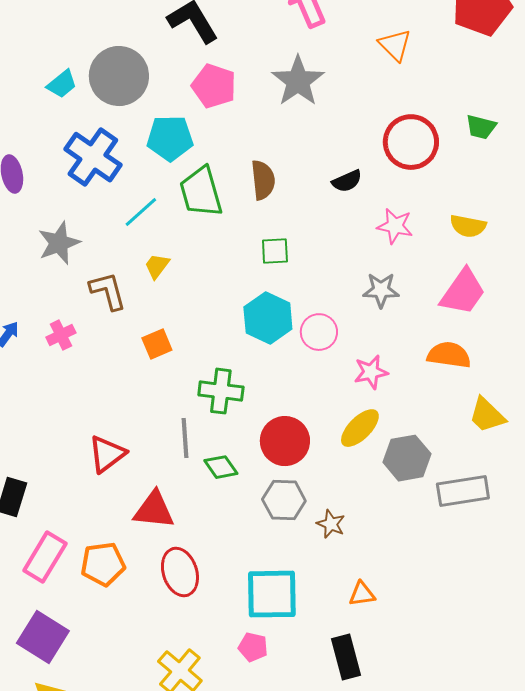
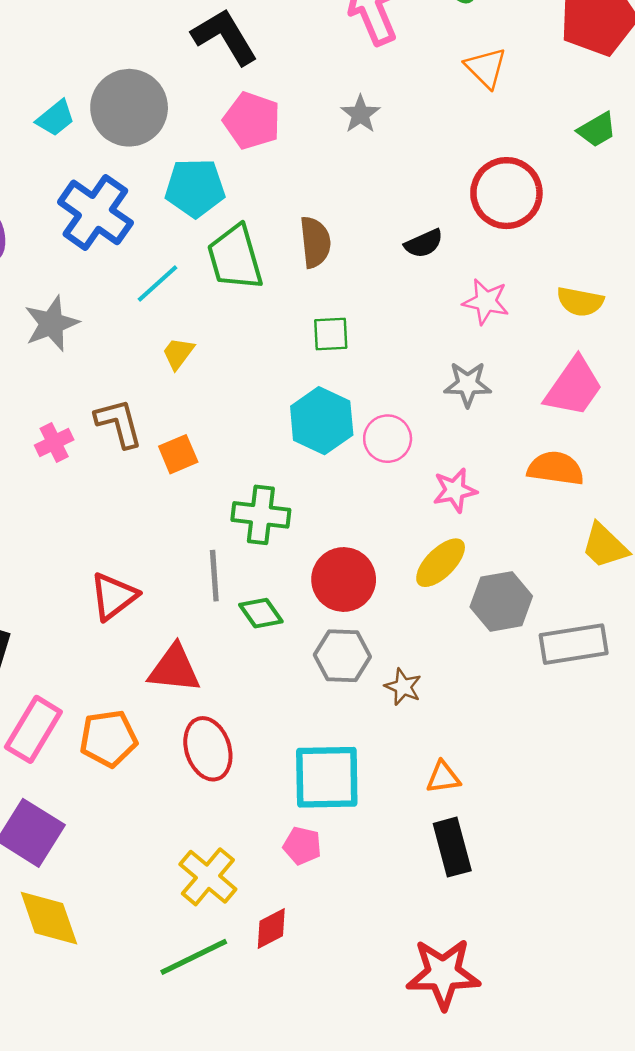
gray star: (298, 81) -> (360, 114), size x0.6
green trapezoid: (481, 127) -> (597, 130), moved, turned -44
brown L-shape: (108, 291) -> (119, 423), moved
black rectangle: (346, 657) -> (452, 847), moved

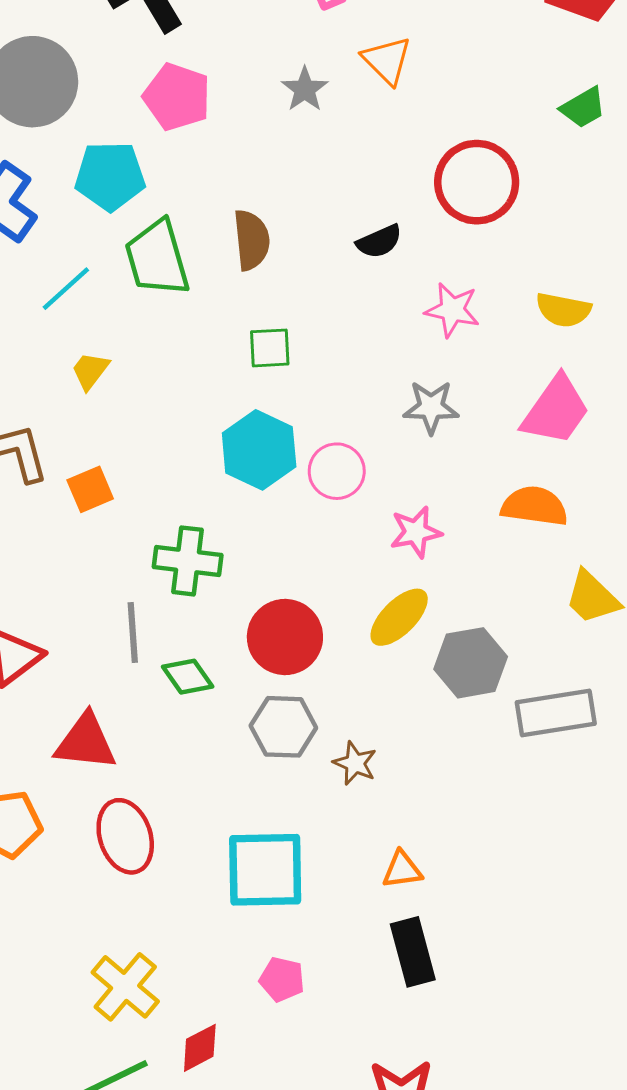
orange triangle: (486, 68) -> (387, 60), moved
pink pentagon: (302, 846) -> (282, 979), moved

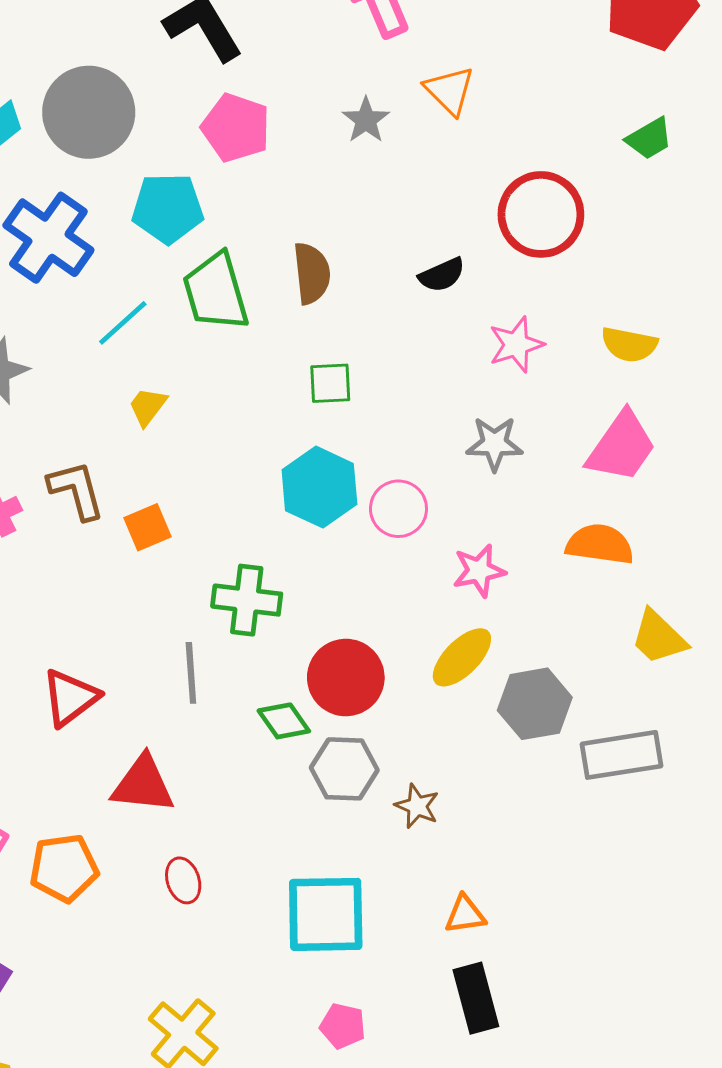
pink star: (452, 310) -> (516, 345), turned -30
green diamond: (188, 677) -> (284, 721), moved
red ellipse: (125, 836) -> (183, 880), size x0.6

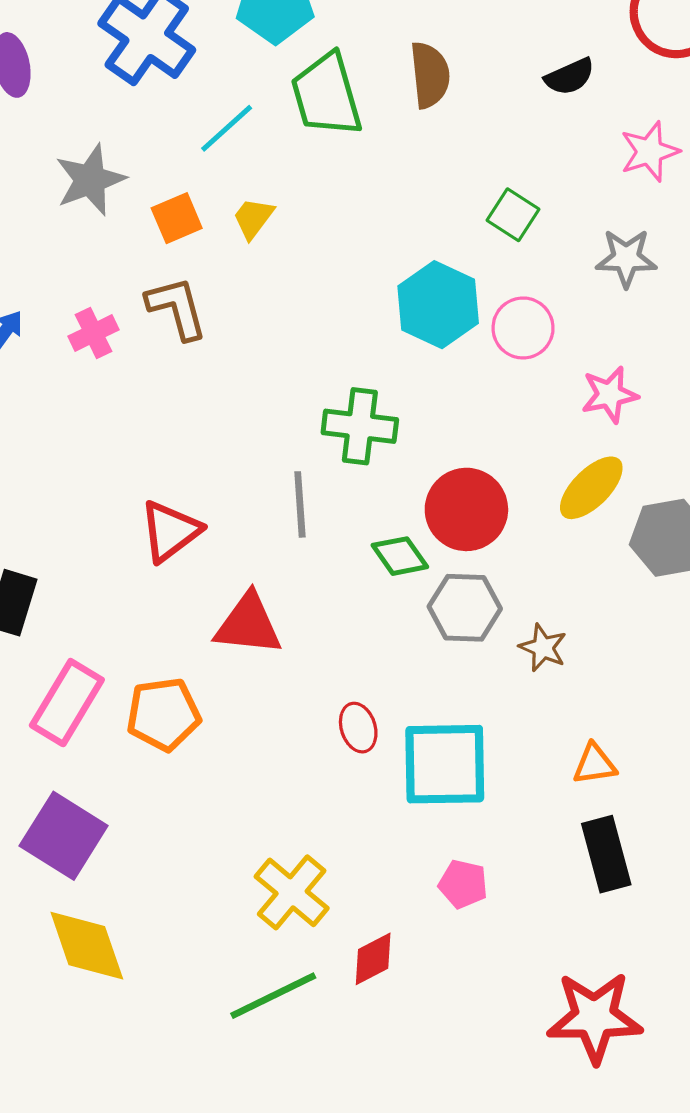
green square: (330, 383) -> (513, 215), moved, turned 36
orange square: (148, 527) -> (177, 218), moved
red ellipse: (183, 880) -> (358, 728), moved

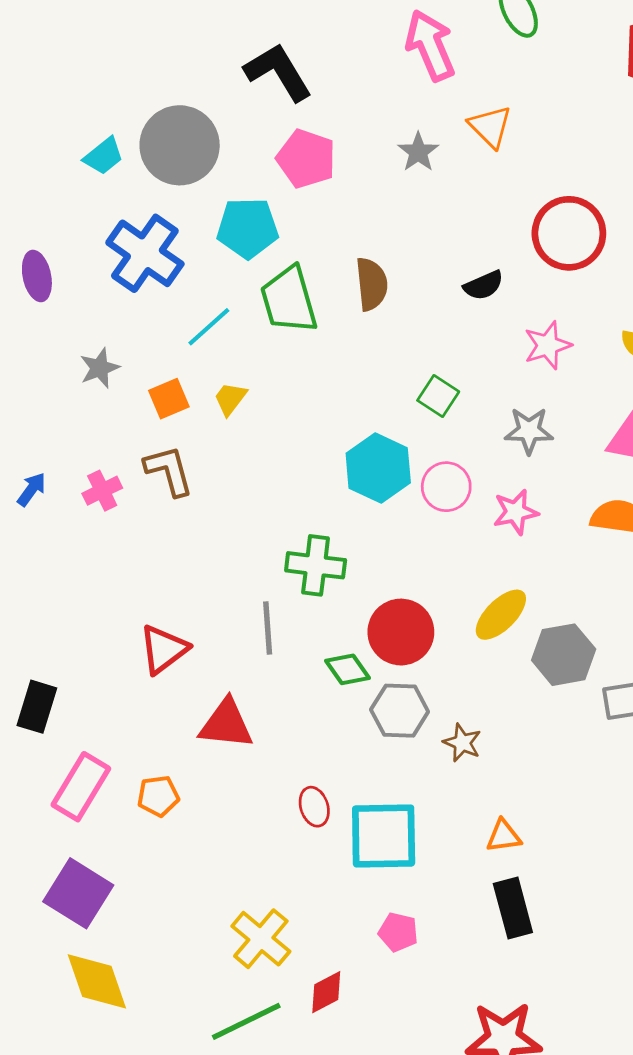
gray star: (90, 180) -> (100, 368), size x0.7
pink star: (610, 395) -> (516, 512), moved
orange pentagon: (163, 714) -> (158, 796), size x0.7

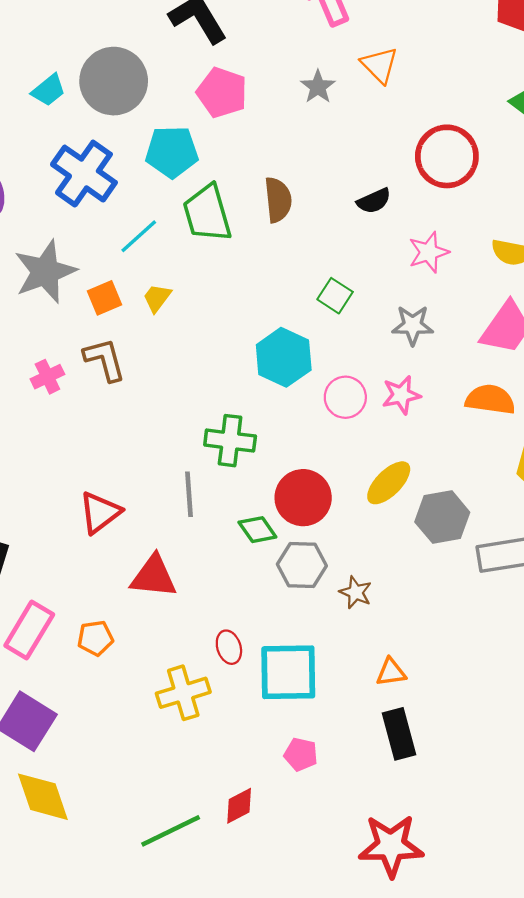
gray star: (100, 368) -> (45, 272), size x1.8
pink circle: (446, 487) -> (345, 397), moved
yellow cross: (261, 939) -> (183, 693), moved, turned 33

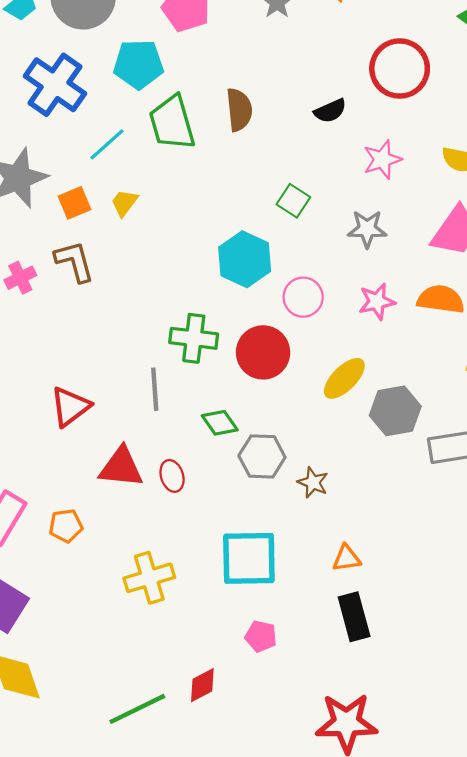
pink star: (401, 395) -> (377, 301), moved
red circle: (303, 498) -> (263, 352), moved
red ellipse: (229, 647) -> (172, 476), moved

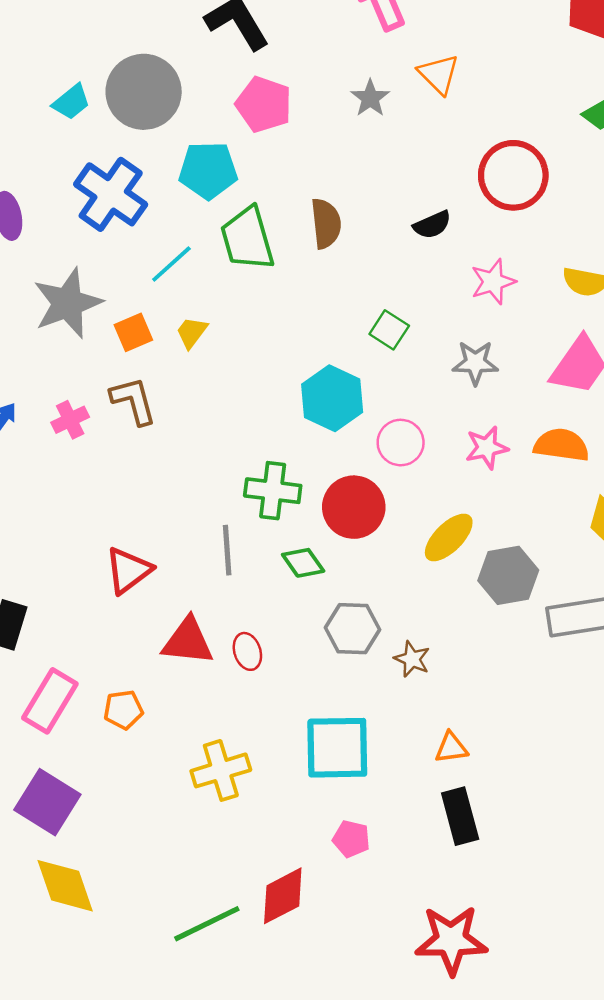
green diamond: (220, 423) -> (303, 563), moved
red diamond: (202, 685) -> (283, 896), size x1.4

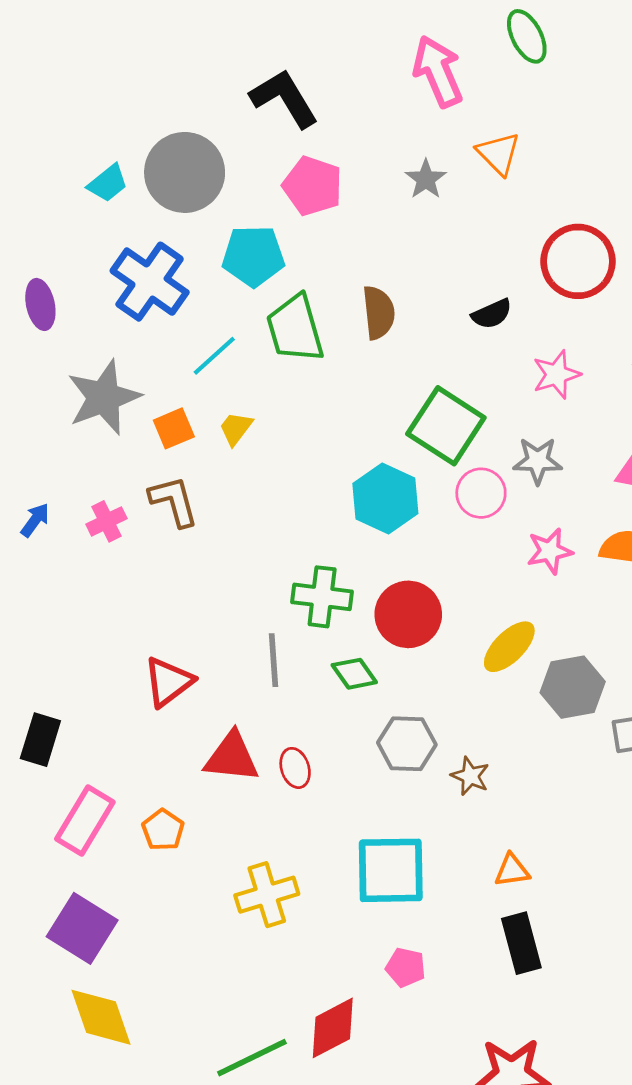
green square: (389, 330) -> (446, 426), size x1.8
pink circle: (401, 443) -> (481, 493), moved
orange pentagon: (123, 710) -> (163, 830), turned -30

